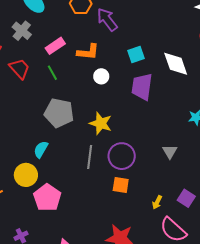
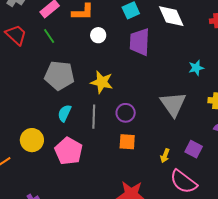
cyan semicircle: (41, 149) -> (64, 113), moved
gray triangle: (170, 152) -> (173, 104), size x1.8
purple circle: (122, 156) -> (126, 113), size x0.7
pink pentagon: (47, 198) -> (69, 151), moved

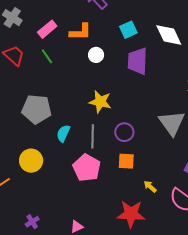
gray pentagon: (59, 75) -> (37, 109), moved
pink pentagon: (69, 151) -> (87, 168), moved
yellow arrow: (165, 156) -> (150, 187), moved, turned 112

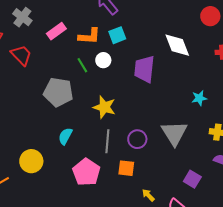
cyan square: (128, 30) -> (117, 35), moved
green line: (47, 56) -> (82, 65), moved
gray pentagon: (37, 109) -> (58, 92), moved
purple circle: (124, 132) -> (137, 139), moved
gray line: (93, 136) -> (107, 141), moved

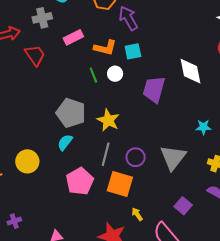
gray cross: (22, 17) -> (42, 18), turned 30
gray pentagon: (58, 92) -> (71, 113), moved
orange square: (126, 168) -> (120, 184), size x1.5

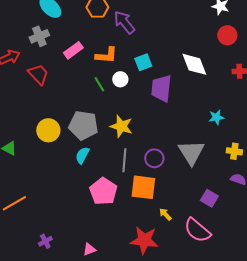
cyan square: (133, 51) -> (143, 62), moved
yellow circle: (27, 161) -> (48, 130), moved

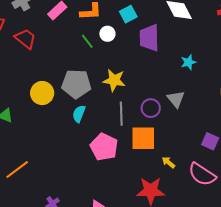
cyan star: (216, 117) -> (188, 62), moved
gray triangle: (191, 152) -> (176, 99), moved, size x0.7

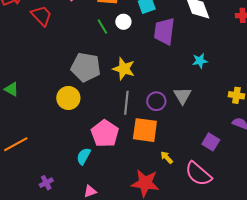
yellow circle: (42, 93) -> (68, 98), moved
cyan semicircle: (79, 114) -> (84, 156), moved

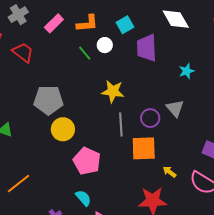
gray pentagon: (86, 67) -> (48, 100), moved
pink pentagon: (105, 134) -> (87, 161), moved
cyan semicircle: (84, 156) -> (83, 198), moved, turned 120

